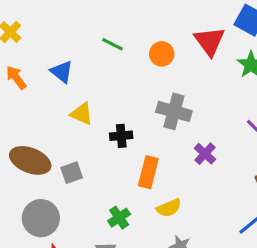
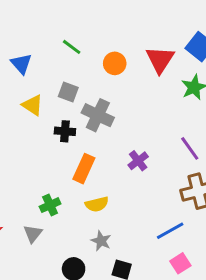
gray cross: (174, 111) -> (98, 115), moved
gray square: (72, 173) -> (68, 92), moved, turned 30

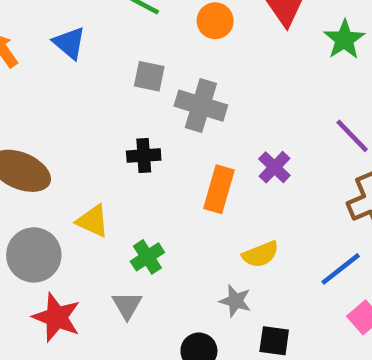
yellow triangle: (33, 105) -> (93, 221), moved
black cross: (65, 131) -> (144, 156), moved
orange rectangle: (84, 169) -> (219, 189), moved
yellow semicircle: (97, 204) -> (260, 254), moved

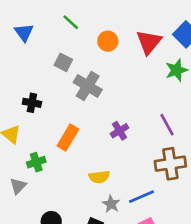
black cross: (144, 156) -> (32, 103), moved
orange rectangle: (219, 189) -> (68, 138), moved
gray star: (235, 301) -> (111, 204), moved

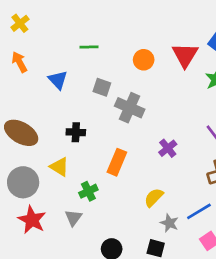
green line: (71, 22) -> (89, 47), moved, turned -36
blue triangle: (24, 32) -> (58, 80), moved
yellow semicircle: (99, 177) -> (154, 197), turned 150

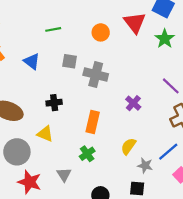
green cross: (88, 191) -> (87, 154), moved

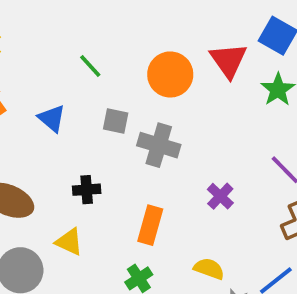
green line: (53, 29) -> (90, 66), turned 56
orange circle: (101, 32) -> (170, 74), size x1.5
yellow semicircle: (128, 146) -> (209, 269), turned 72

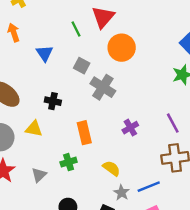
red triangle: (228, 60) -> (103, 17), moved
orange rectangle: (150, 225) -> (84, 133), turned -45
yellow triangle: (69, 242) -> (34, 129), turned -30

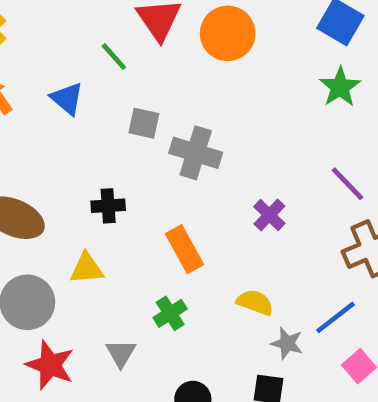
orange circle: (122, 48) -> (228, 33), moved
blue triangle: (45, 53) -> (67, 98), moved

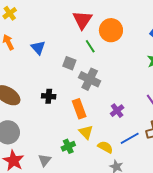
green line: (114, 57) -> (90, 46), moved
orange rectangle: (185, 249) -> (79, 109), moved
yellow triangle: (87, 268) -> (86, 132), moved, turned 42
blue line: (336, 317) -> (130, 138), moved

